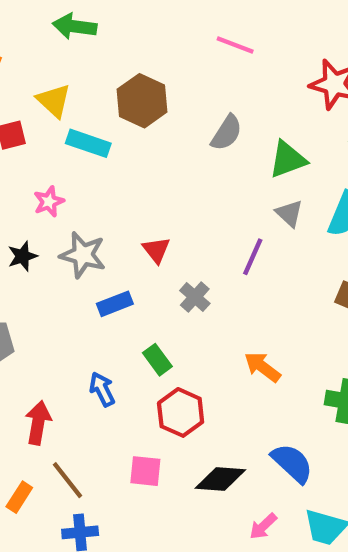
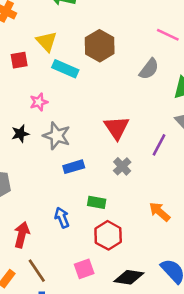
pink line: (235, 45) -> (168, 35), moved
red triangle: (156, 250) -> (117, 128), moved, size x1.5
green rectangle: (157, 360) -> (97, 202), turned -48
pink square: (145, 471) -> (84, 269), turned -30

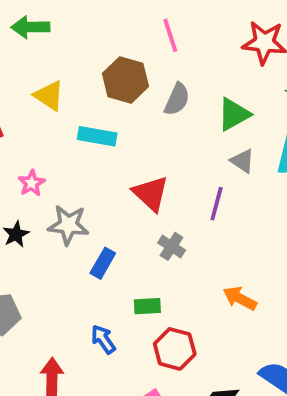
pink line: (168, 35) -> (170, 35), moved, turned 60
yellow triangle: (46, 41) -> (49, 96), moved
brown hexagon: (100, 46) -> (125, 80), moved
cyan rectangle: (65, 69) -> (97, 136), moved
blue rectangle: (74, 167) -> (103, 263), turned -30

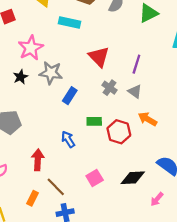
gray triangle: (242, 161) -> (135, 91), moved
pink star: (32, 183) -> (31, 48), size x1.6
red hexagon: (175, 349) -> (119, 132), moved

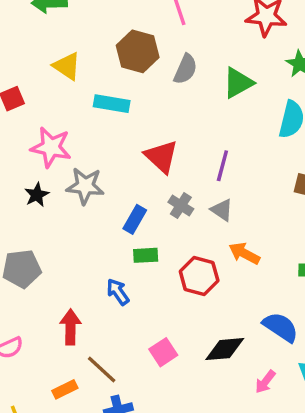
pink star: (31, 48) -> (51, 147), turned -30
blue rectangle: (70, 96) -> (135, 219), moved
green rectangle: (94, 121) -> (146, 255), moved
orange rectangle: (33, 198) -> (65, 389), turned 40

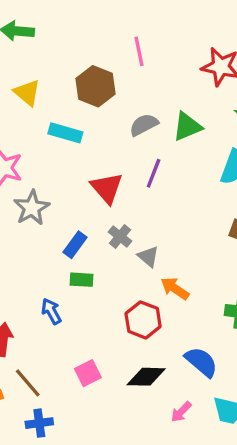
gray semicircle: (185, 69) -> (144, 125), moved, turned -148
purple line: (222, 166) -> (154, 173), moved
gray star: (85, 186) -> (32, 208), turned 30
gray triangle: (222, 210) -> (148, 257), moved
red hexagon: (199, 276) -> (143, 320), moved

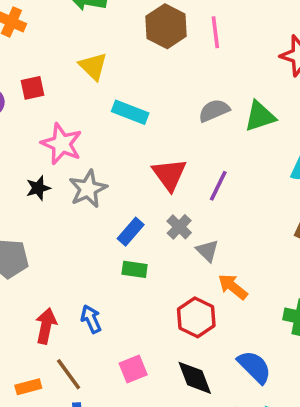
brown hexagon: (96, 86) -> (166, 26), moved
purple line: (154, 173) -> (218, 186), moved
blue arrow: (51, 311) -> (91, 319), moved
black diamond: (146, 377) -> (195, 378), turned 63

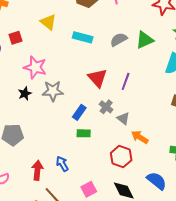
cyan rectangle: (130, 112) -> (83, 37), moved
gray star: (88, 189) -> (53, 91), turned 30

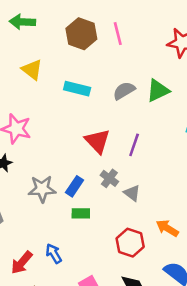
gray star: (53, 91) -> (42, 189), moved
orange arrow: (140, 137) -> (167, 228), moved
red arrow: (37, 170) -> (22, 263), turned -144

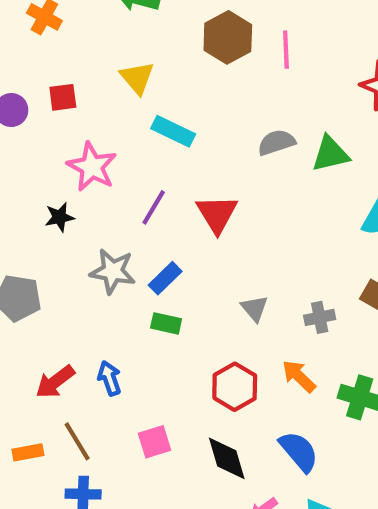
cyan rectangle: (77, 89) -> (173, 131), moved
purple line: (134, 145) -> (154, 207), moved
gray cross: (109, 178) -> (320, 317), moved, turned 30

